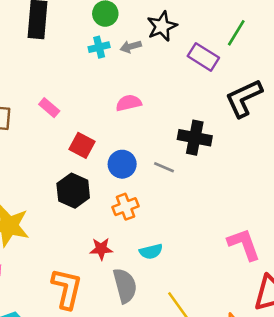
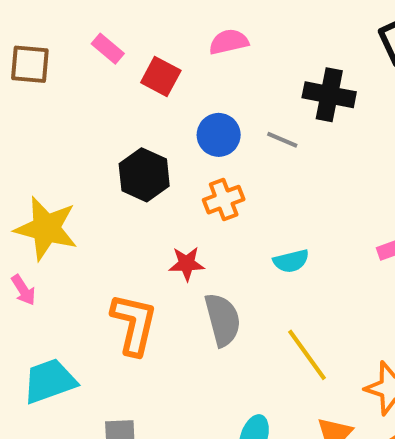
red square: (82, 145) -> (161, 76), moved
cyan semicircle: (151, 252) -> (291, 261), moved

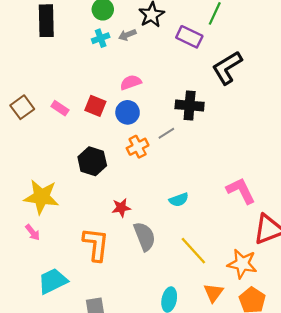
pink rectangle: (108, 49) -> (60, 108), moved
brown square: (30, 64) -> (22, 107), turned -35
blue circle: (219, 135) -> (128, 112), moved
gray line: (282, 140) -> (166, 133), turned -49
orange cross: (224, 200) -> (138, 147), moved

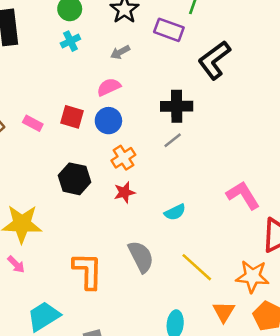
gray arrow: (127, 35) -> (120, 52), moved
gray line: (166, 133) -> (173, 140), moved
red star: (121, 208) -> (124, 192), moved

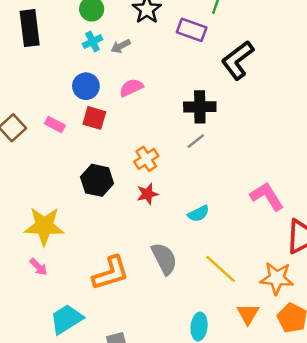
gray arrow: (120, 52) -> (121, 46), moved
blue circle: (108, 121) -> (86, 86), moved
orange L-shape: (88, 271) -> (111, 273), turned 72

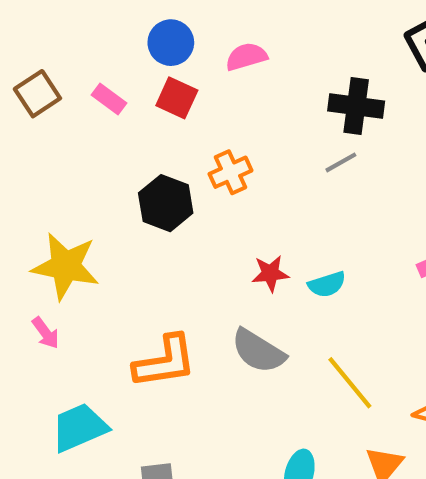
orange cross: (146, 159) -> (230, 172), moved
red star: (147, 194) -> (270, 273), moved
gray semicircle: (164, 259) -> (258, 351), turned 140

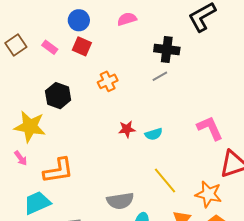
pink semicircle: (246, 57) -> (127, 19), moved
black hexagon: (166, 203) -> (58, 96), moved
gray semicircle: (258, 351) -> (120, 201), moved, turned -40
orange L-shape: (165, 362) -> (58, 171), moved

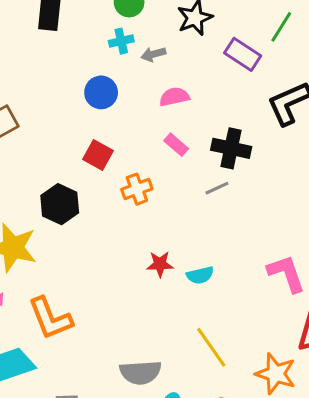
red square: (82, 46) -> (98, 155), moved
pink rectangle: (50, 47) -> (176, 145), moved
orange L-shape: (58, 171) -> (50, 318), turned 72

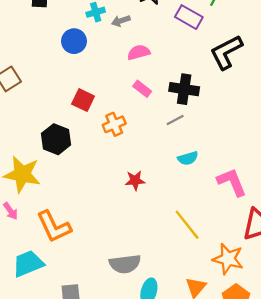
blue circle: (101, 92) -> (74, 41), moved
cyan semicircle: (200, 275) -> (188, 158), moved
yellow line: (211, 347) -> (187, 225), moved

